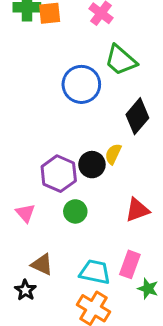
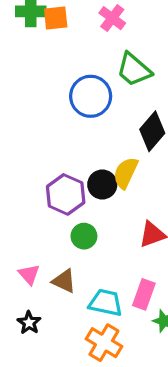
yellow semicircle: (113, 154) -> (126, 173), size x1.4
pink triangle: (25, 213) -> (29, 274), moved
brown triangle: (42, 264) -> (64, 281), moved

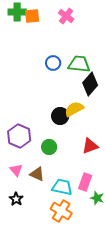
green trapezoid: (134, 70) -> (79, 64), moved, turned 145
blue circle: (91, 96) -> (53, 63), size x0.6
yellow semicircle: (126, 173) -> (74, 109), turned 36
purple hexagon: (66, 194) -> (19, 136), moved

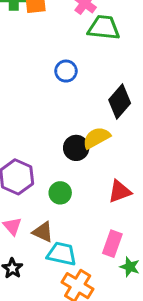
green trapezoid: (79, 64) -> (104, 28), moved
cyan trapezoid: (62, 187) -> (62, 254), moved

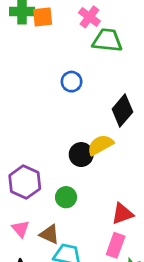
red triangle: (120, 191) -> (122, 214), moved

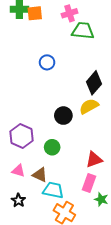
pink cross: (89, 17) -> (70, 13), turned 35
blue circle: (72, 82) -> (47, 62), moved
yellow semicircle: (100, 145) -> (89, 106), moved
pink triangle: (21, 229) -> (18, 171), turned -32

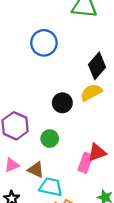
blue circle: (47, 62) -> (44, 43), size x1.5
pink triangle: (18, 171) -> (12, 165), turned -40
pink rectangle: (89, 183) -> (85, 163), moved

